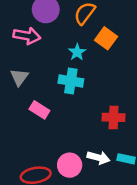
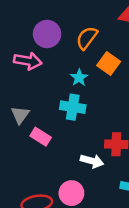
gray triangle: (19, 77) -> (20, 115), moved
white arrow: (98, 158) -> (92, 161), moved

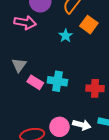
cyan cross: (73, 107) -> (57, 81), moved
white arrow: (92, 161) -> (82, 125), moved

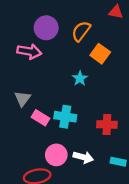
cyan star: (66, 36) -> (80, 78), moved
white arrow: (82, 125) -> (83, 157), moved
pink circle: (59, 127) -> (56, 155), moved

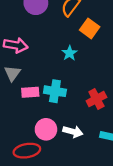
pink arrow: (29, 51) -> (16, 45), moved
pink rectangle: (41, 118) -> (30, 92), turned -36
red cross: (107, 125) -> (96, 99), turned -30

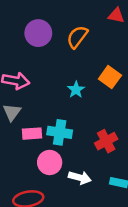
orange square: (90, 28) -> (110, 77), moved
pink circle: (46, 129) -> (50, 162), moved

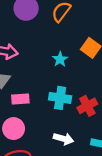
cyan cross: (60, 132) -> (60, 98), moved
pink circle: (50, 162) -> (14, 129), moved

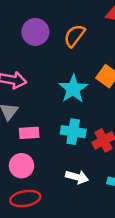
cyan star: (60, 59) -> (73, 89), size x1.6

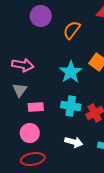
purple circle: (35, 32) -> (41, 16), moved

